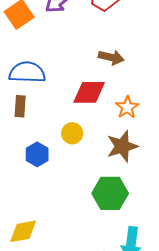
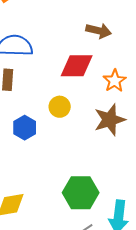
green hexagon: (110, 193) -> (81, 193), moved

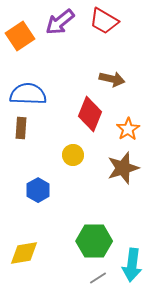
red diamond: (77, 66) -> (90, 114), turned -68
blue hexagon: (25, 128) -> (38, 190), moved

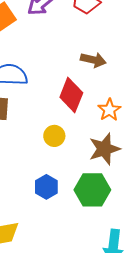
blue hexagon: (38, 190) -> (46, 187), moved
green hexagon: (94, 241) -> (92, 190), moved

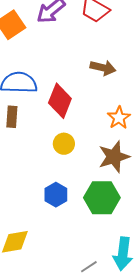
red diamond: (71, 95) -> (60, 101), moved

